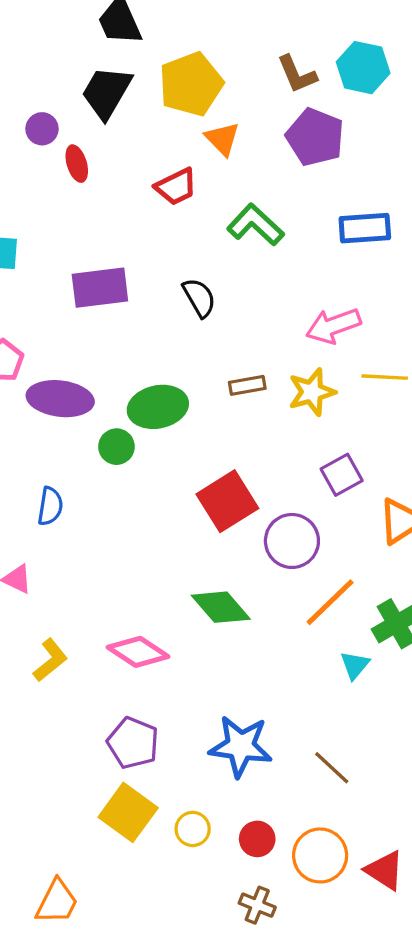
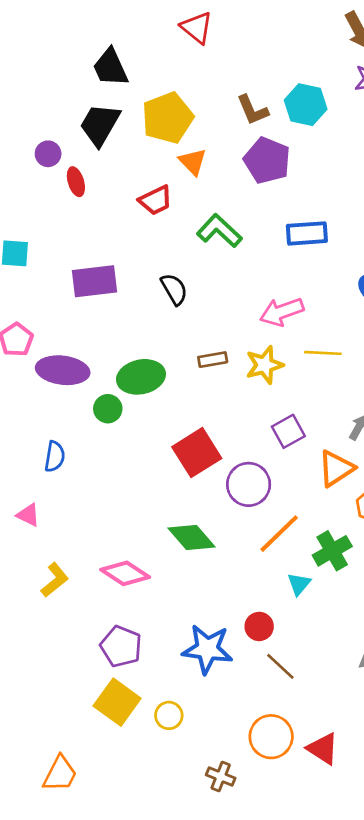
red circle: (257, 839) -> (259, 626), moved

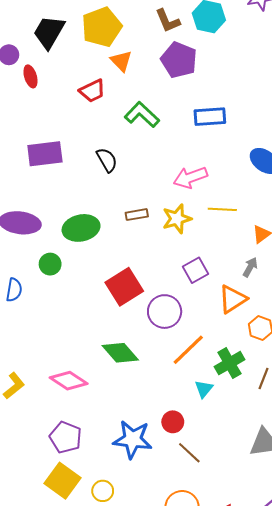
green circle: (108, 409) -> (50, 264), moved

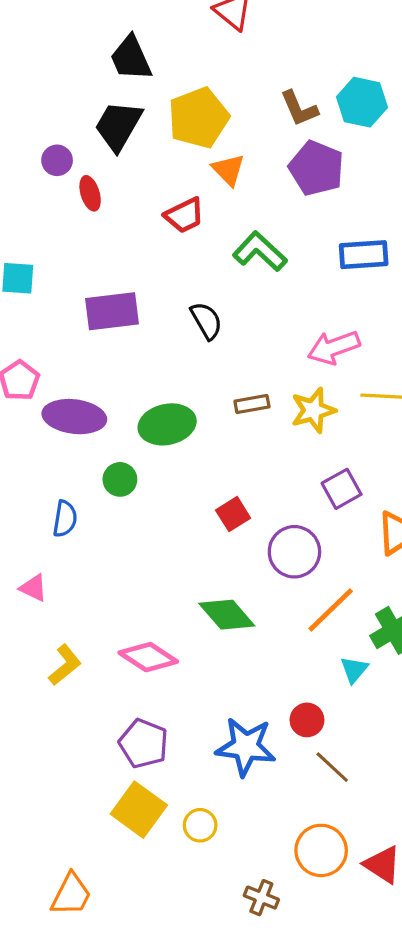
red square: (124, 287) -> (233, 514), size x0.6

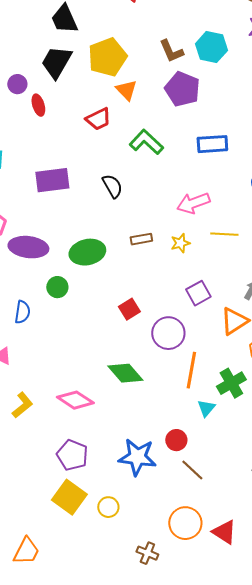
yellow star: (313, 410) -> (180, 243), size x0.7
orange line: (331, 610) -> (191, 370), turned -36

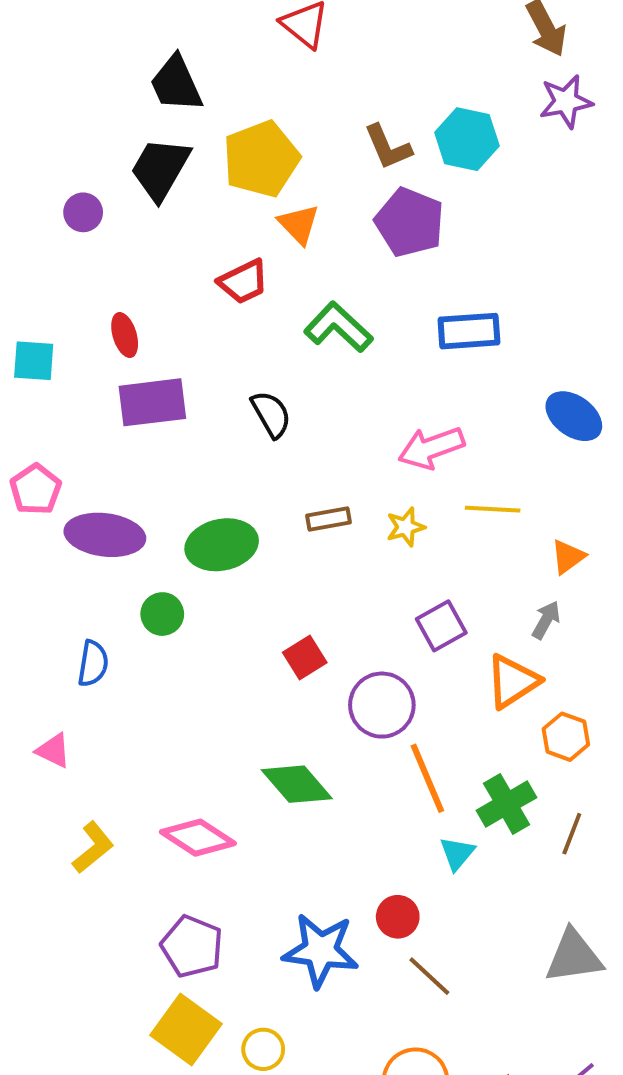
red ellipse: (38, 105) -> (125, 335), moved
orange line: (191, 370) -> (427, 778), turned -33

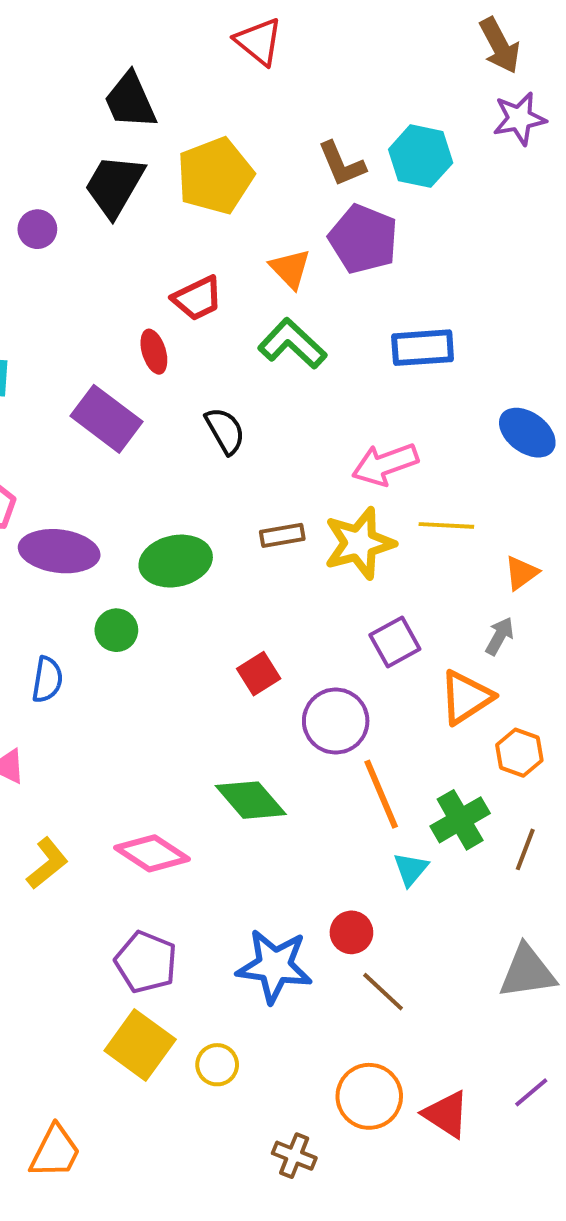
orange triangle: (299, 224) -> (290, 269), moved
red ellipse: (125, 335) -> (154, 352), moved
purple rectangle: (152, 402) -> (107, 419), turned 44
yellow star: (406, 527) -> (359, 543), size x1.8

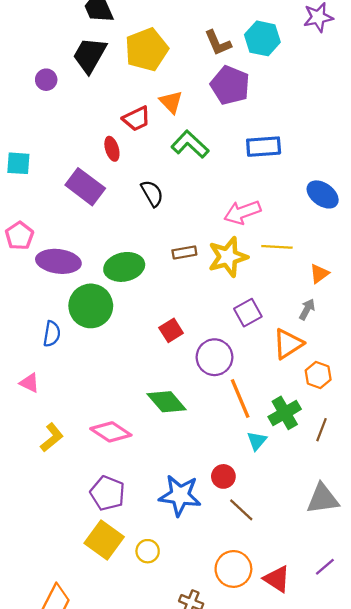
orange triangle: (290, 269) -> (171, 102), moved
green circle: (116, 630) -> (91, 306), size x1.8

